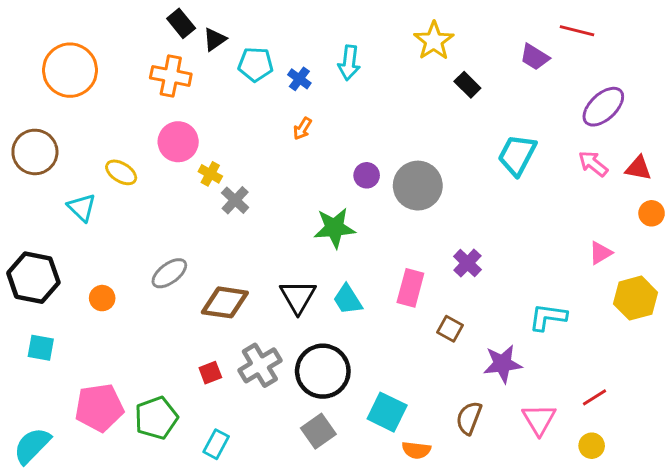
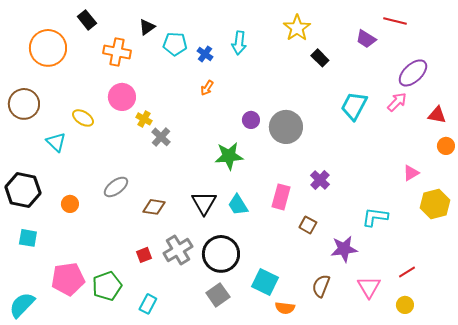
black rectangle: (181, 23) -> (87, 20), moved
pink arrow: (593, 164) -> (397, 102), moved, turned 95
brown diamond: (225, 302) -> (154, 207), size x0.7

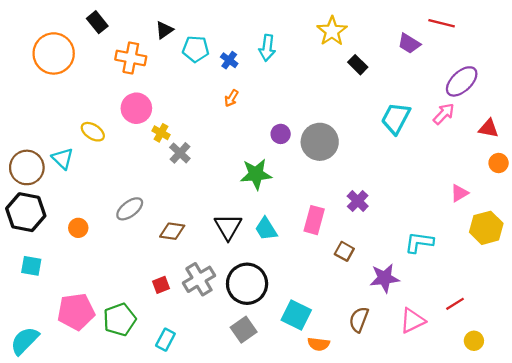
brown circle: (24, 104) -> (27, 167), moved
pink triangle: (369, 287) -> (412, 321), turned 35
yellow circle: (405, 305) -> (474, 341), moved

